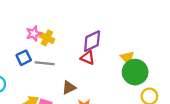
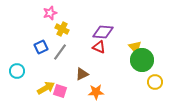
pink star: (34, 33) -> (50, 13), moved
purple diamond: (92, 41) -> (103, 32), turned 30
gray line: (45, 63) -> (60, 52), turned -60

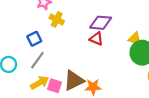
yellow triangle: (135, 47) -> (135, 39), turned -32
gray line: (60, 52) -> (37, 60), moved
brown triangle: (82, 74) -> (74, 80), moved, size x1.5

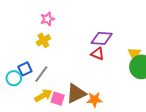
yellow cross: (57, 19) -> (43, 40), moved, turned 32
blue square: (34, 39) -> (25, 69), moved
yellow triangle: (135, 39) -> (134, 54), turned 48

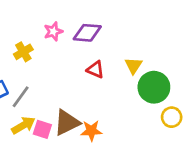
pink star: (47, 19) -> (53, 31), moved
purple diamond: (102, 38) -> (87, 33), moved
yellow triangle: (134, 54) -> (134, 65), moved

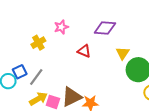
purple diamond: (87, 33) -> (105, 28), moved
red triangle: (95, 70) -> (84, 51), moved

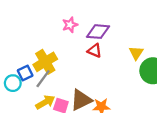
purple diamond: (105, 28) -> (98, 32), moved
yellow cross: (38, 43) -> (45, 62), moved, size x1.5

